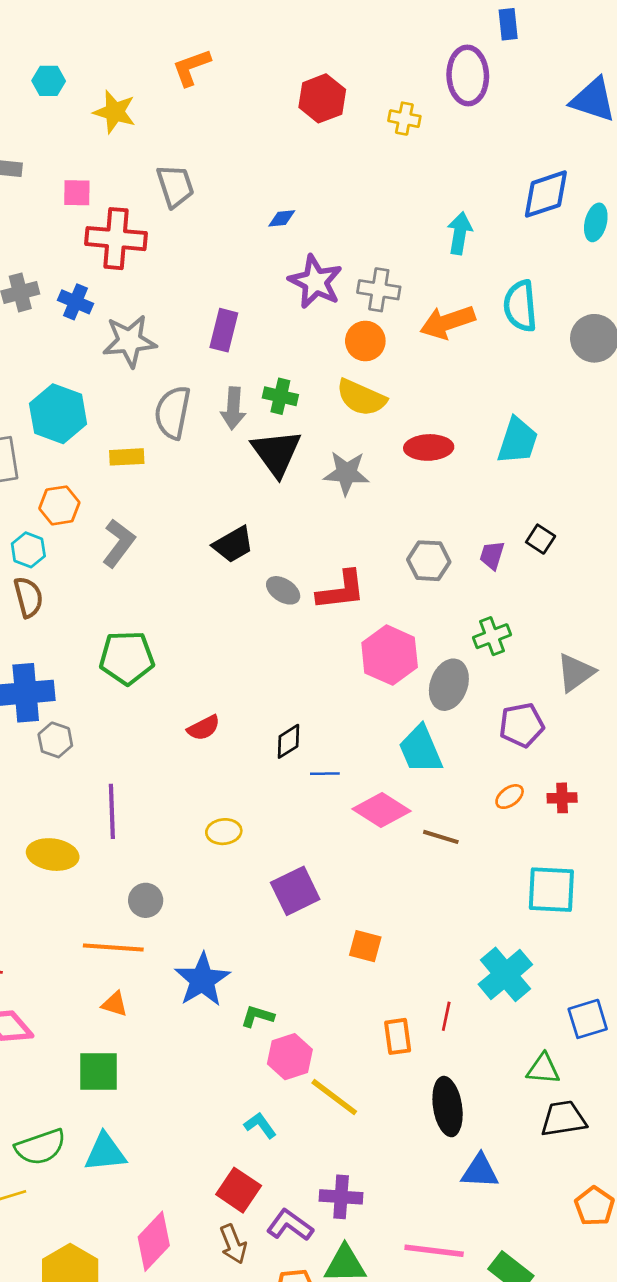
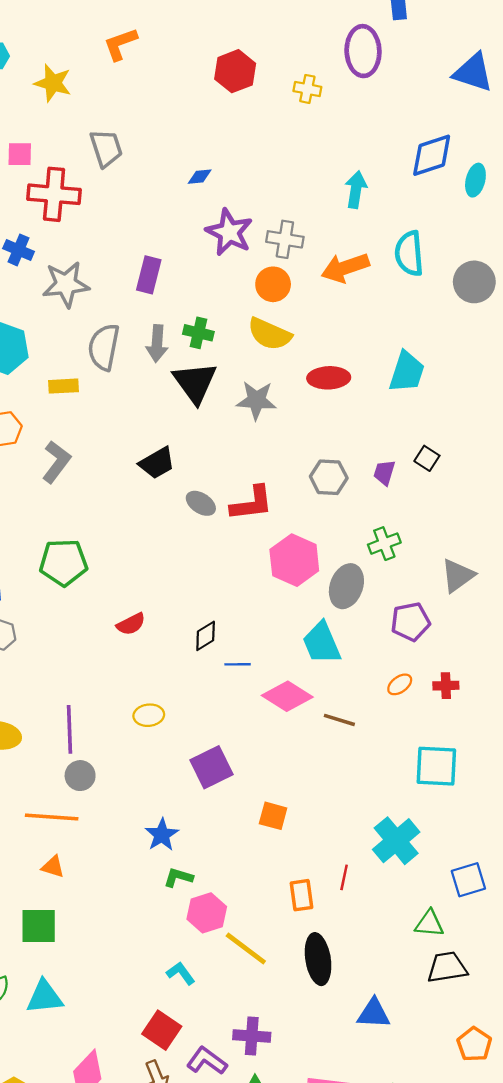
purple line: (112, 811) -> (69, 729), moved
blue star: (202, 980) -> (162, 835), moved, size x0.7
black ellipse: (448, 1107) -> (318, 959), moved

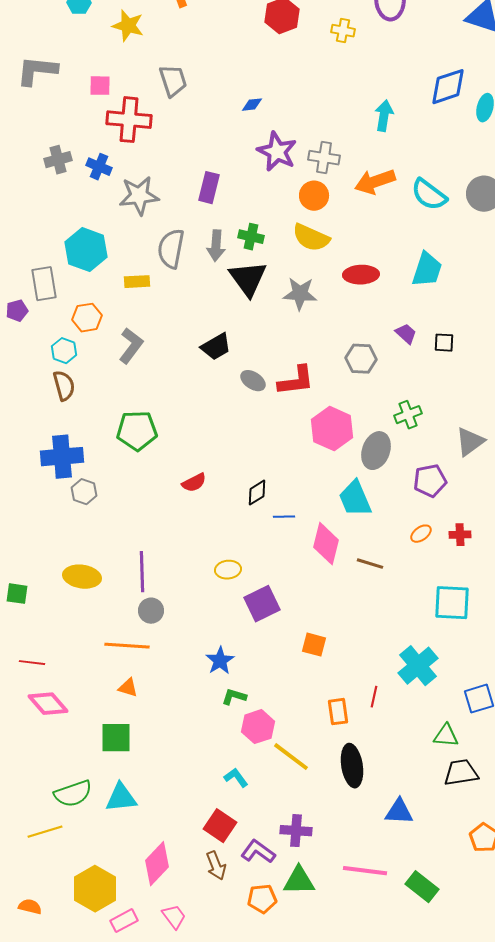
cyan semicircle: (409, 254) -> (429, 195), moved, turned -48
black square: (427, 458) -> (444, 343), turned -30
purple trapezoid: (384, 473) -> (406, 334), moved, turned 115
pink diamond: (287, 696) -> (326, 544), turned 72
yellow ellipse: (149, 715) -> (228, 570), moved

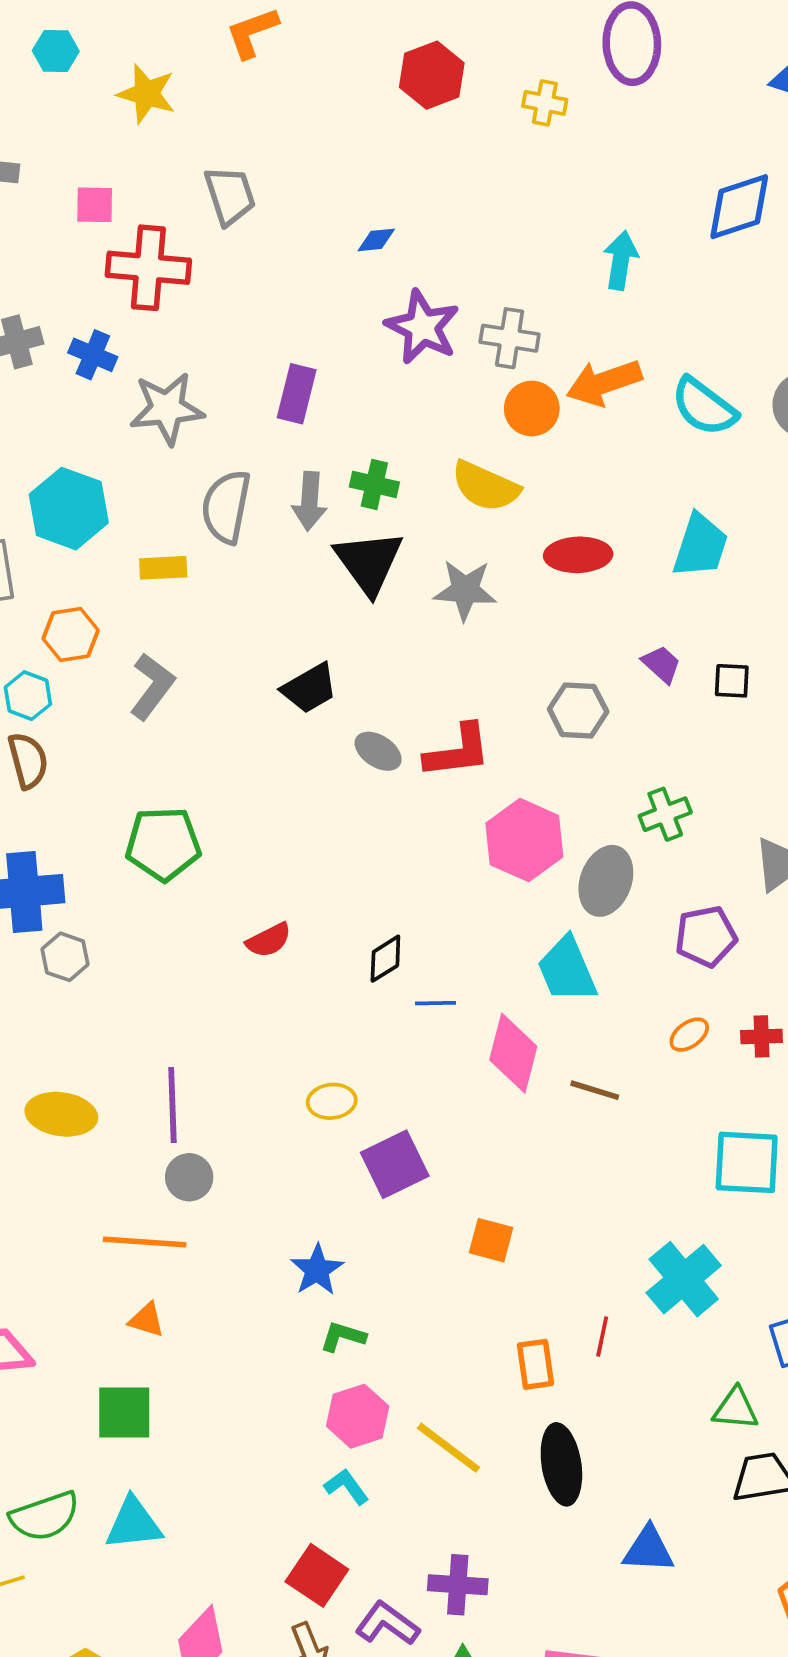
orange circle: (314, 196) -> (532, 409), moved
pink hexagon: (258, 727) -> (358, 1416), moved

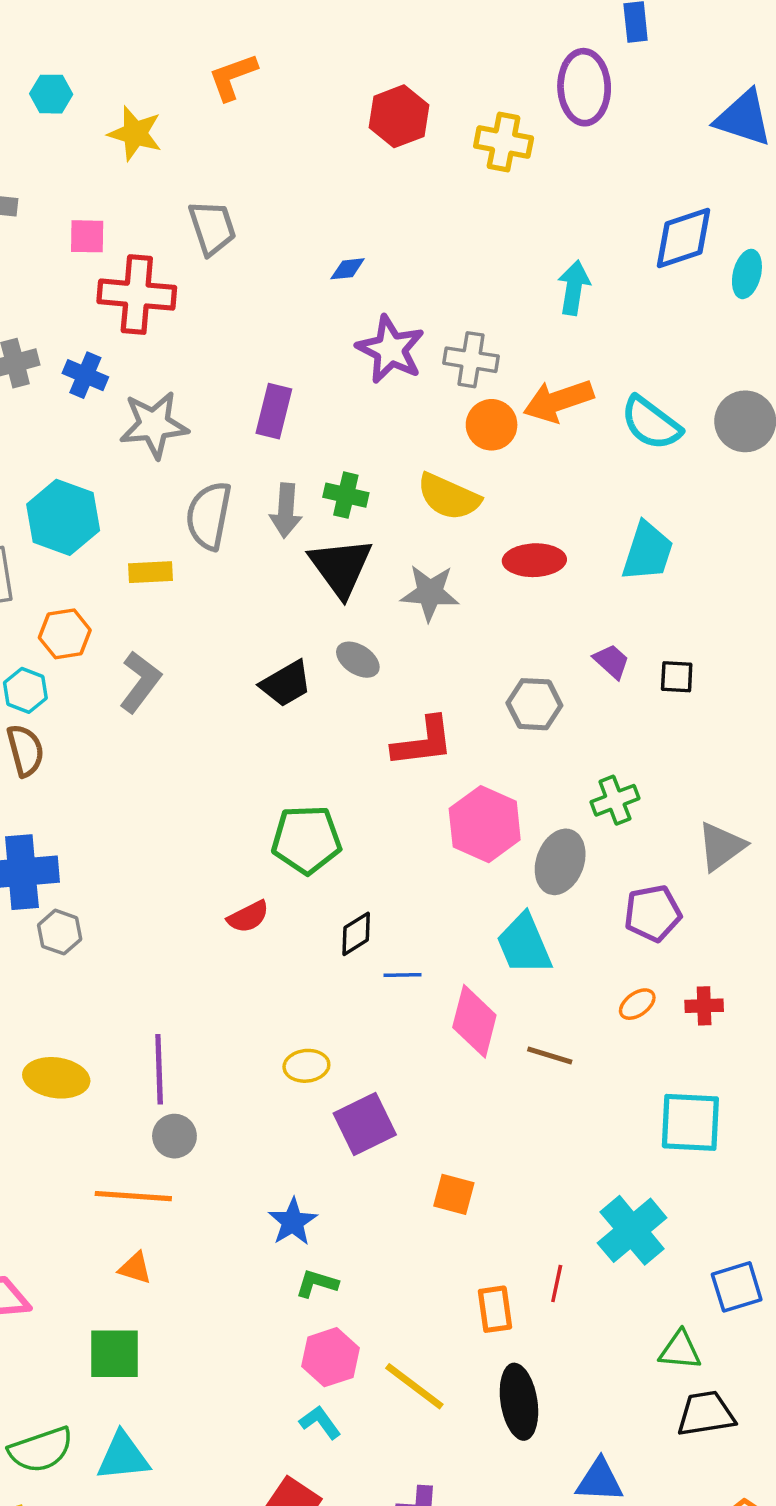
yellow cross: (545, 103) -> (504, 142), size x1.4
gray ellipse: (378, 751) -> (358, 660), moved
green pentagon: (163, 844) -> (306, 840), moved

